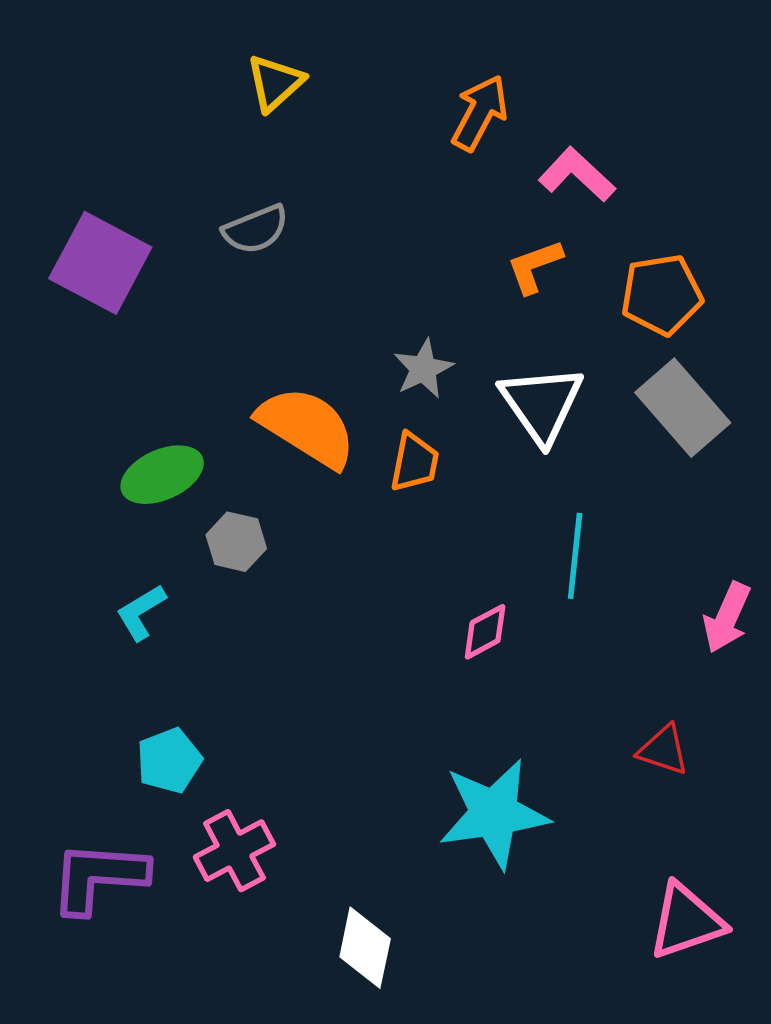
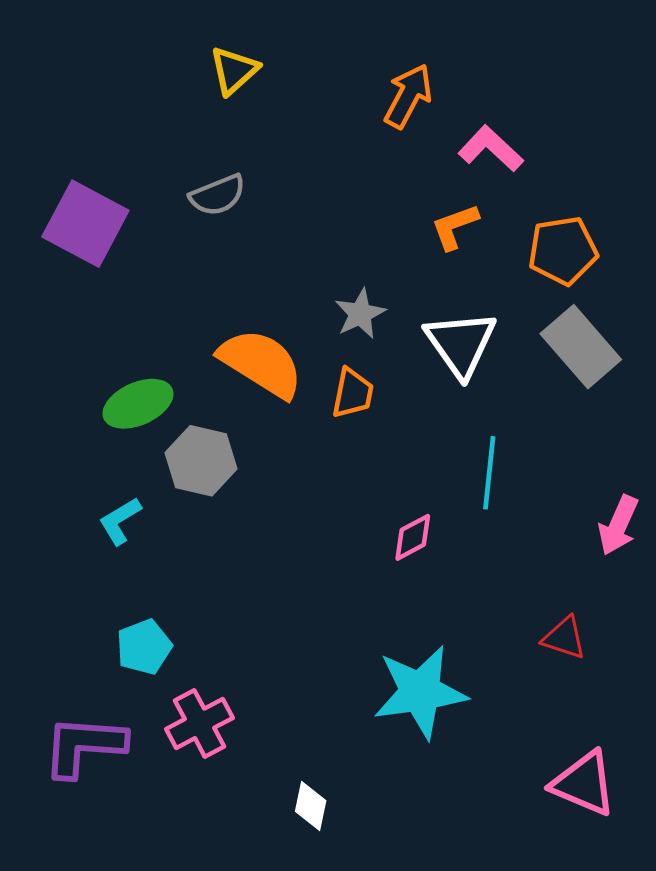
gray hexagon: (236, 542) -> (201, 461), size x1.4
pink triangle: (686, 921) -> (584, 783), turned 42
white diamond: (365, 948) -> (311, 806), size x0.7

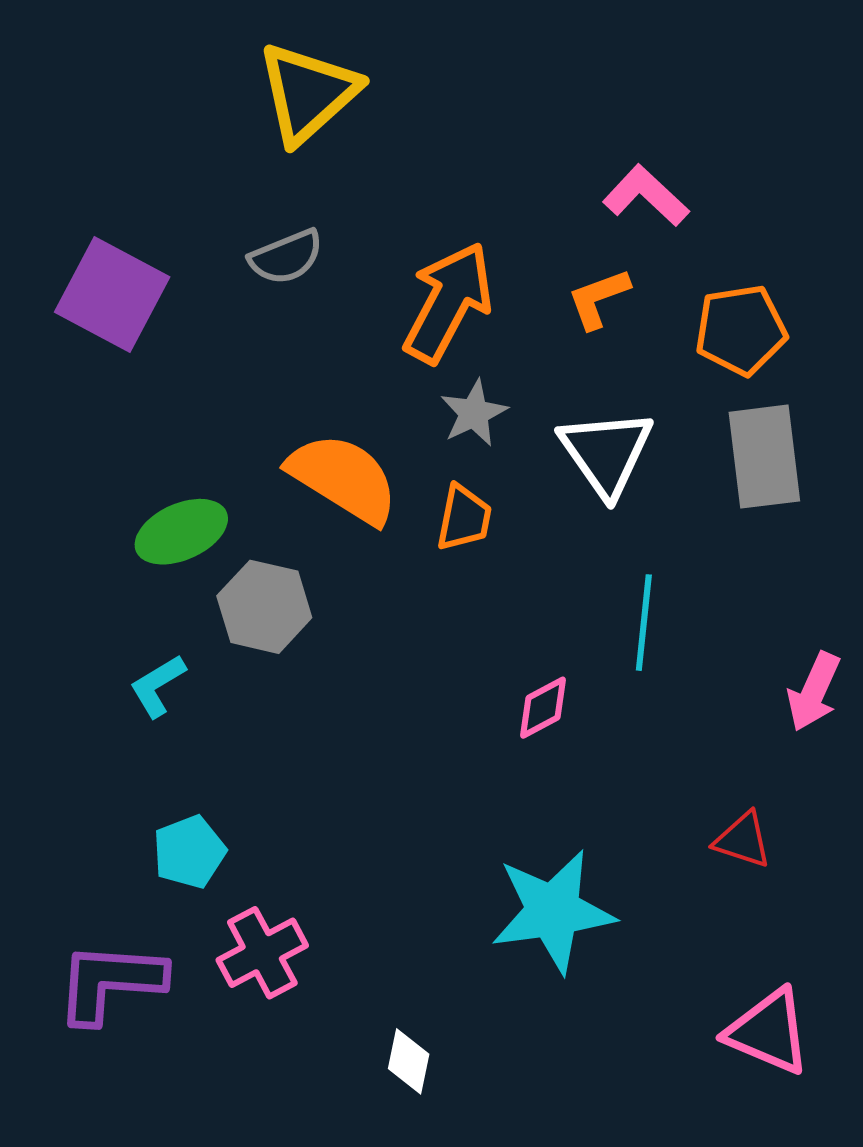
yellow triangle: (234, 71) -> (308, 93), size x1.6
orange arrow: (408, 96) -> (448, 302), moved, size x1.4
gray rectangle: (581, 347) -> (764, 457), turned 34

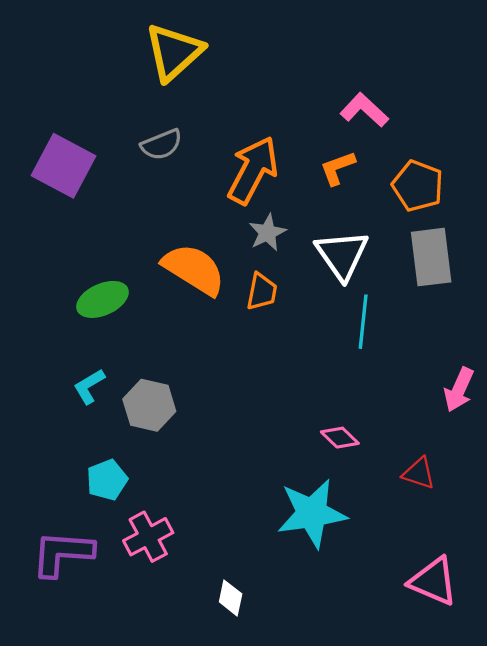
orange pentagon: (741, 330) -> (418, 186), turned 30
gray hexagon: (264, 607) -> (149, 405), moved
cyan line: (644, 623) -> (363, 322), moved
pink diamond: (543, 708) -> (340, 438), moved, turned 72

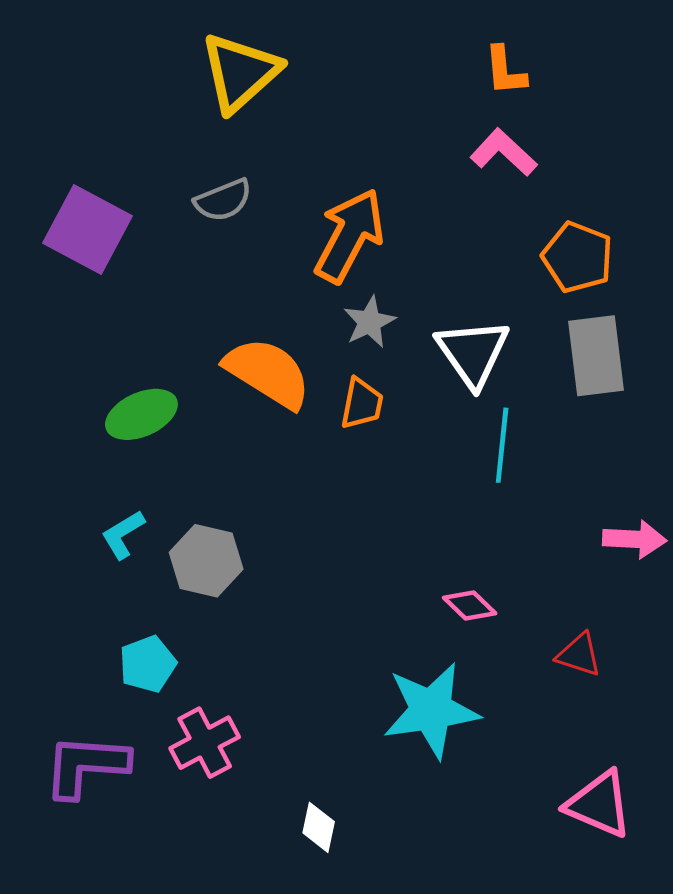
orange L-shape: (338, 168) -> (505, 71), moved, turned -75
pink arrow: (459, 390) -> (635, 539), turned -111

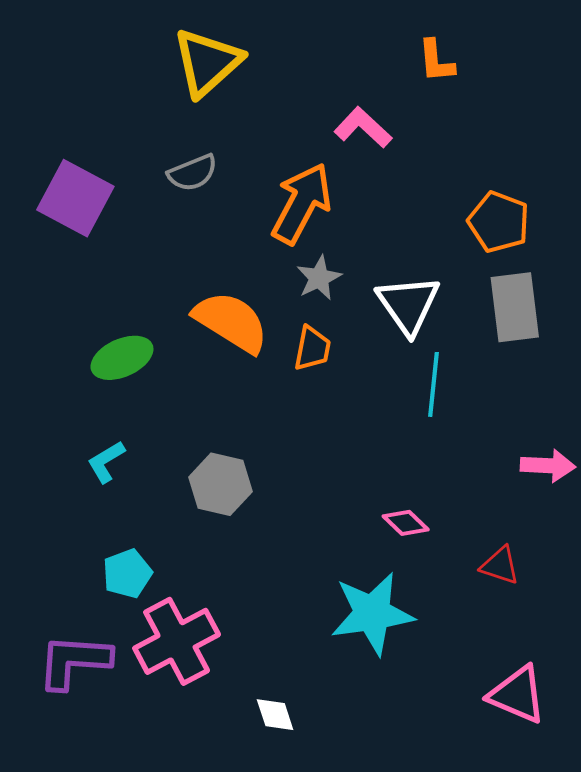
pink L-shape: (504, 152) -> (363, 128), moved
gray hexagon: (206, 561) -> (221, 484), moved
pink cross: (205, 743) -> (177, 641), size x1.4
white diamond: (319, 827) -> (275, 715), turned -30

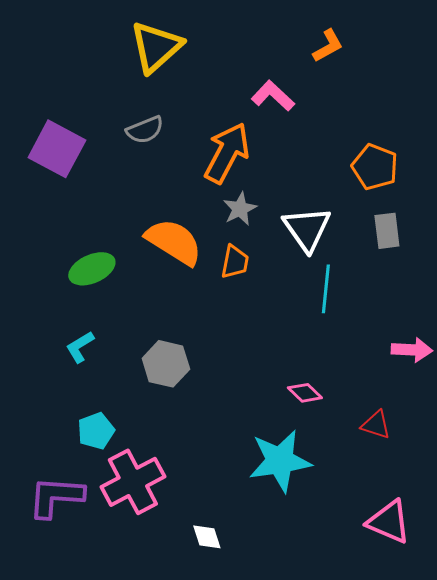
orange L-shape: (436, 61) -> (328, 46), turned -114
gray rectangle: (515, 307) -> (387, 231), size x0.7

